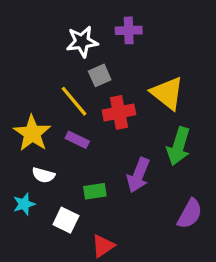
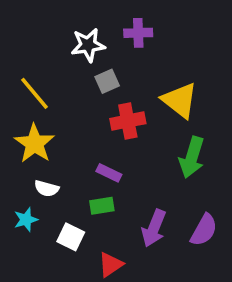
yellow line: (74, 101) -> (34, 93), moved
purple rectangle: (77, 140) -> (109, 173), moved
purple arrow: (138, 175) -> (154, 228), moved

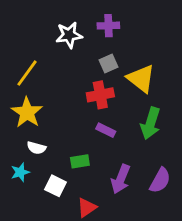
gray square: (107, 81) -> (108, 64), moved
yellow line: (34, 93) -> (27, 73), turned 76
purple rectangle: (109, 173) -> (106, 130), moved

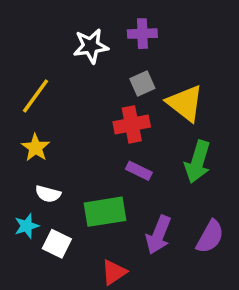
yellow star: (27, 112) -> (36, 148), size x0.7
green rectangle: (80, 161) -> (105, 212), size x1.6
white square: (55, 186) -> (57, 244), moved

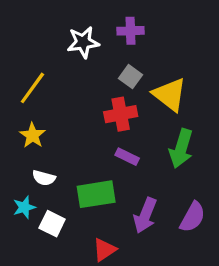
gray square: (142, 83) -> (130, 77), turned -30

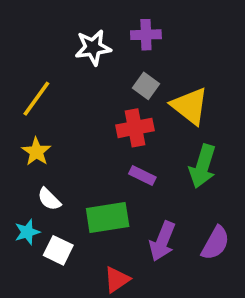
white semicircle: (44, 178) -> (49, 199), turned 30

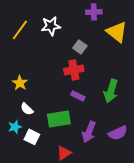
purple cross: (146, 35) -> (94, 12), moved
yellow line: (36, 99) -> (20, 30), moved
yellow triangle: (190, 106) -> (117, 32), moved
purple semicircle: (215, 243) -> (118, 133), turned 36

